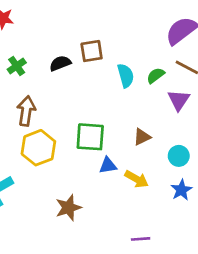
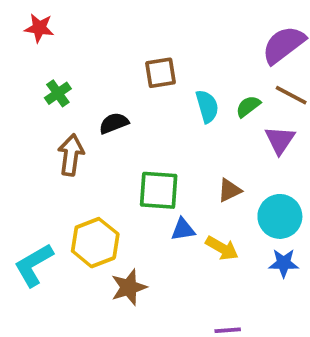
black semicircle: (60, 63) -> (114, 123), moved
yellow hexagon: (38, 148) -> (95, 243), moved
cyan circle: (179, 156) -> (280, 216), size x1.5
blue star: (181, 190) -> (284, 263), turned 30

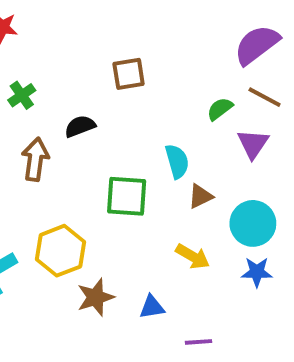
cyan semicircle: (207, 106) -> (177, 161), moved
blue triangle: (183, 229) -> (152, 307), moved

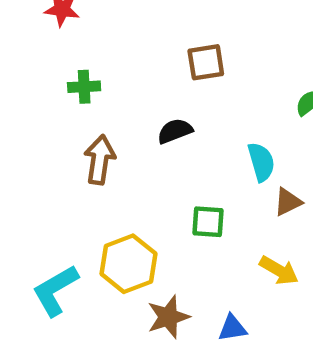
green cross: (22, 95) -> (84, 87), turned 32
black semicircle: (80, 126) -> (175, 131), moved
green square: (127, 196) -> (208, 222), moved, size x0.7

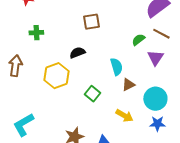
brown arrow: (100, 160) -> (15, 66), moved
green square: (208, 222) -> (92, 94), turned 35
yellow hexagon: (128, 264) -> (56, 76), moved

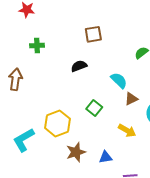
cyan semicircle: (116, 67) -> (119, 80), turned -30
yellow hexagon: (56, 76) -> (57, 123), moved

